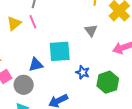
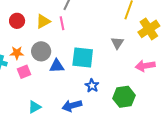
blue star: (83, 72) -> (92, 86), moved
gray circle: (24, 85) -> (41, 51), moved

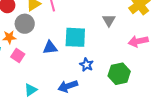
gray circle: (41, 51) -> (25, 24), moved
pink square: (24, 72) -> (18, 56), turned -32

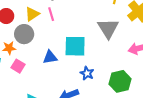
gray triangle: (109, 20) -> (108, 28), size x1.6

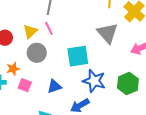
gray circle: (24, 34) -> (37, 53), moved
blue triangle: (50, 57) -> (54, 86), moved
blue star: (87, 73) -> (94, 81), size x1.6

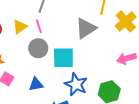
gray triangle: (107, 33) -> (86, 28), moved, turned 30
gray circle: (37, 53) -> (38, 48), moved

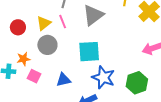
gray triangle: (86, 28) -> (93, 15), moved
gray circle: (38, 48) -> (47, 45), moved

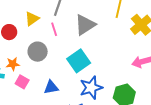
yellow triangle: (44, 23) -> (32, 19), moved
cyan square: (89, 52) -> (79, 61), turned -35
blue star: (103, 77) -> (91, 88), turned 30

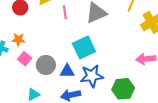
gray circle: (38, 52) -> (46, 65), moved
blue triangle: (51, 87) -> (67, 71), moved

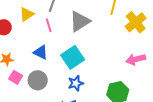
blue triangle: (67, 71) -> (41, 52), moved, turned 35
blue star: (92, 76) -> (76, 83), moved, size x0.7

